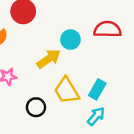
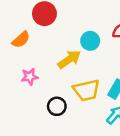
yellow trapezoid: (67, 91) -> (86, 90), turned -72

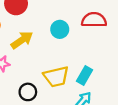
yellow arrow: (69, 59) -> (22, 40), moved

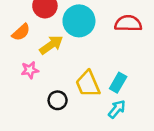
cyan circle: (60, 29) -> (79, 21), moved, size x1.6
yellow trapezoid: (56, 77) -> (88, 84), turned 80

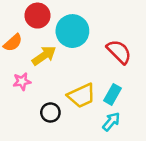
red semicircle: (128, 23) -> (119, 52), moved, turned 44
yellow trapezoid: (88, 84) -> (81, 96), turned -92

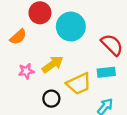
yellow arrow: (44, 56) -> (53, 64), moved
cyan rectangle: (113, 94) -> (106, 72), moved, turned 54

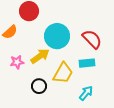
cyan circle: (71, 27) -> (57, 36), moved
yellow trapezoid: (79, 84) -> (63, 73), turned -35

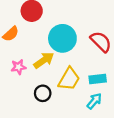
cyan rectangle: (87, 63) -> (98, 79), moved

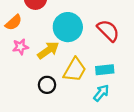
pink star: (18, 67) -> (20, 47), moved

